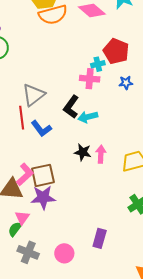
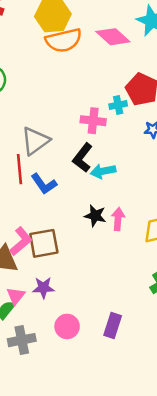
pink cross: (90, 79) -> (93, 121), moved
purple star: (43, 197) -> (43, 288), moved, size x0.7
gray cross: (28, 252) -> (22, 340), turned -35
pink circle: (64, 253) -> (67, 326), moved

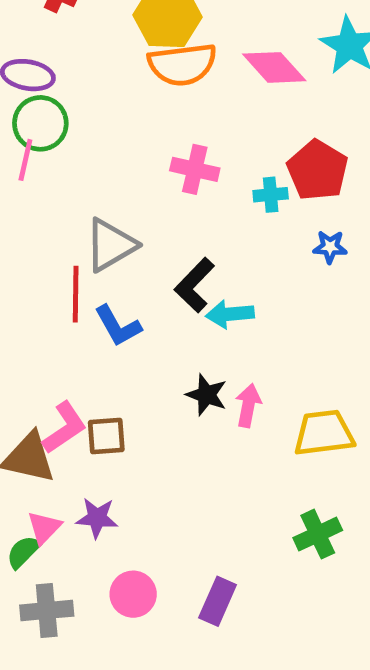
pink cross: (93, 121) -> (195, 169), moved
brown square: (44, 243) -> (106, 436), size x0.7

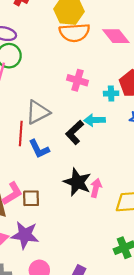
cyan arrow: (230, 314) -> (95, 120), moved
black star: (207, 395) -> (77, 182), size x1.5
purple star: (97, 518) -> (25, 235), size x1.5

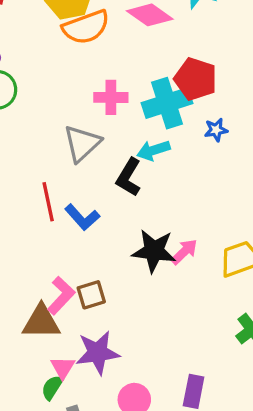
cyan cross: (111, 93) -> (167, 103), size x2.0
gray triangle: (38, 112) -> (82, 143), moved
pink arrow: (96, 188) -> (184, 252), turned 48

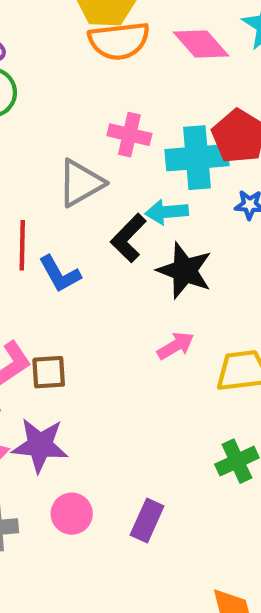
black star: (154, 251) -> (185, 271), moved

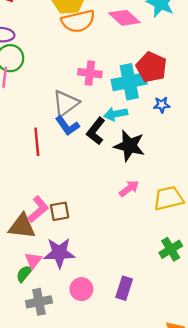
blue L-shape: (60, 274) -> (67, 126), moved

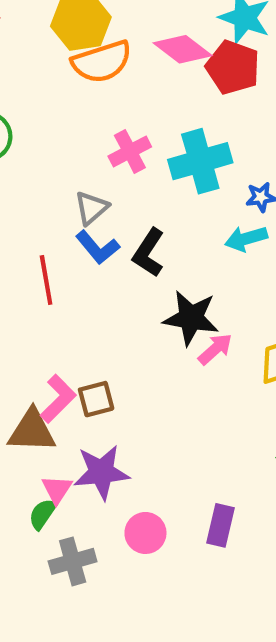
red pentagon: (151, 67) -> (233, 67), moved
pink cross: (90, 73) -> (130, 151), turned -30
gray triangle: (66, 103) -> (91, 208), size x0.7
cyan arrow: (116, 114) -> (246, 239), moved
black star: (129, 146) -> (191, 318), moved

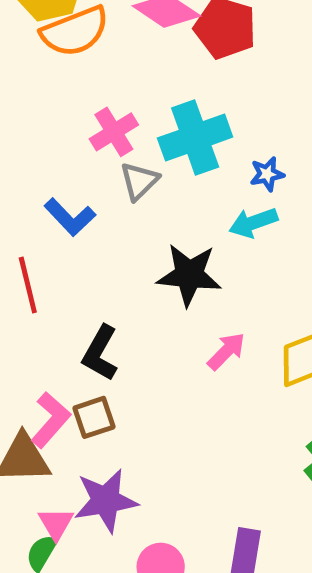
gray triangle: (91, 208) -> (139, 181), moved
blue L-shape: (97, 247) -> (70, 217), moved
black L-shape: (149, 253) -> (100, 353), moved
black star: (191, 318) -> (189, 275), moved

